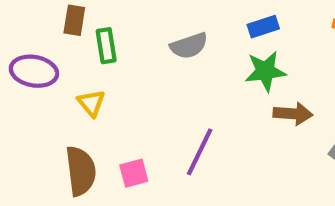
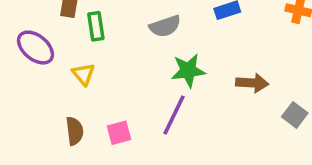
purple ellipse: (34, 71) -> (36, 48), turned 30
green star: (265, 71) -> (188, 71), moved
brown semicircle: (81, 171) -> (75, 131), size x0.7

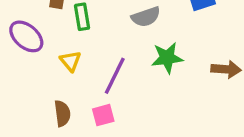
purple line: (174, 115) -> (115, 76), moved

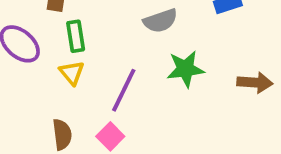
green rectangle: (82, 17) -> (76, 36), moved
pink square: (103, 115) -> (110, 136), turned -30

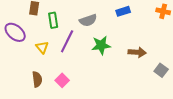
green rectangle: (76, 36) -> (53, 20), moved
purple line: (124, 90) -> (67, 41), moved

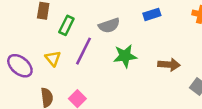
green rectangle: (53, 20) -> (66, 25), turned 35
purple ellipse: (15, 32) -> (20, 66), moved

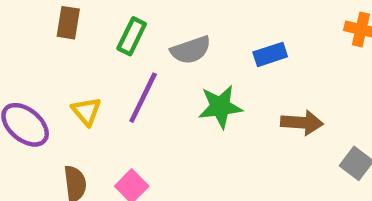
blue rectangle: (152, 14) -> (270, 54), moved
green rectangle: (66, 25) -> (132, 36), moved

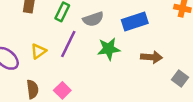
blue rectangle: (270, 54) -> (135, 21), size x1.5
yellow triangle: (86, 111) -> (38, 51), turned 35

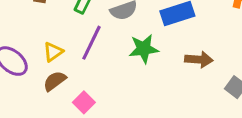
brown semicircle: (33, 89) -> (55, 81), moved, turned -120

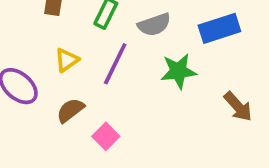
yellow triangle: (53, 52) -> (67, 60), moved
brown arrow: (199, 60) -> (238, 107), moved, turned 44

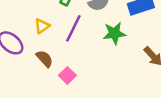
brown semicircle: (70, 110) -> (44, 59), turned 84

